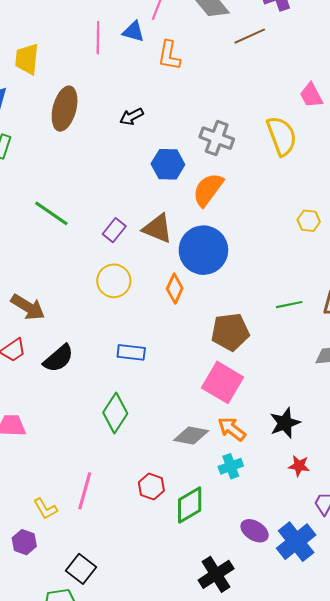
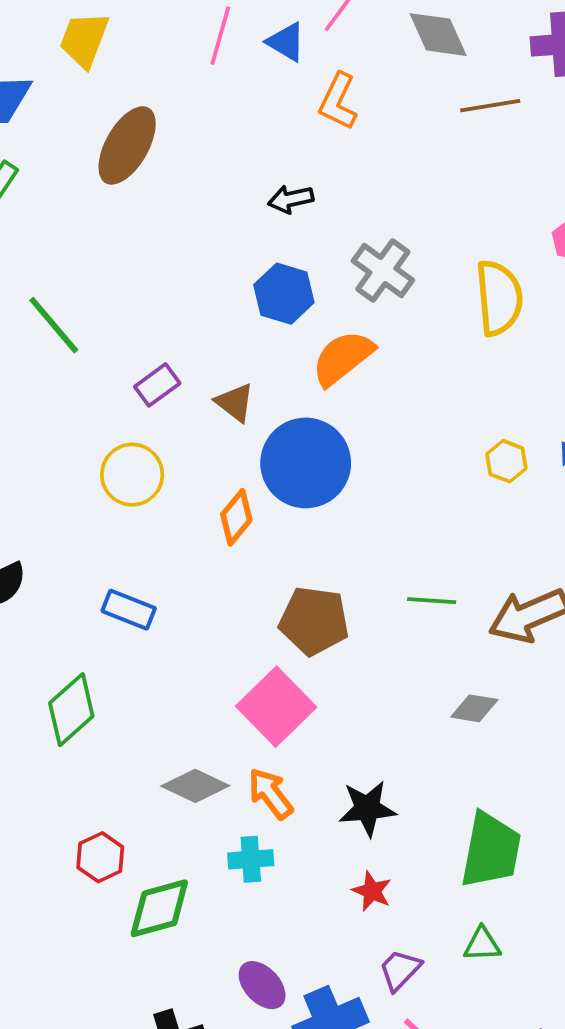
black arrow: (132, 117) -> (291, 199), moved
brown triangle: (158, 228) -> (235, 402), size x0.7

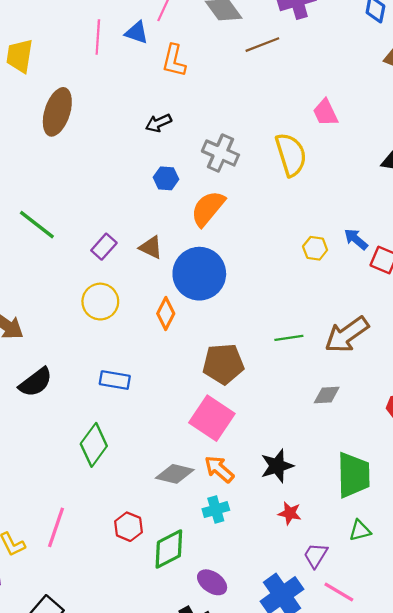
blue hexagon: (284, 294) -> (166, 178), size x0.7
purple ellipse: (262, 985) -> (212, 582), moved

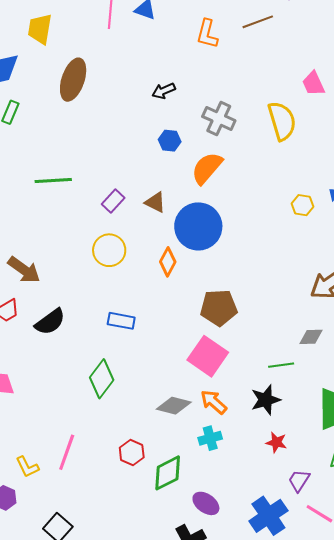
orange L-shape: (174, 61) -> (207, 34), moved
green line: (37, 225) -> (53, 181), turned -42
green line: (289, 338) -> (281, 365), moved

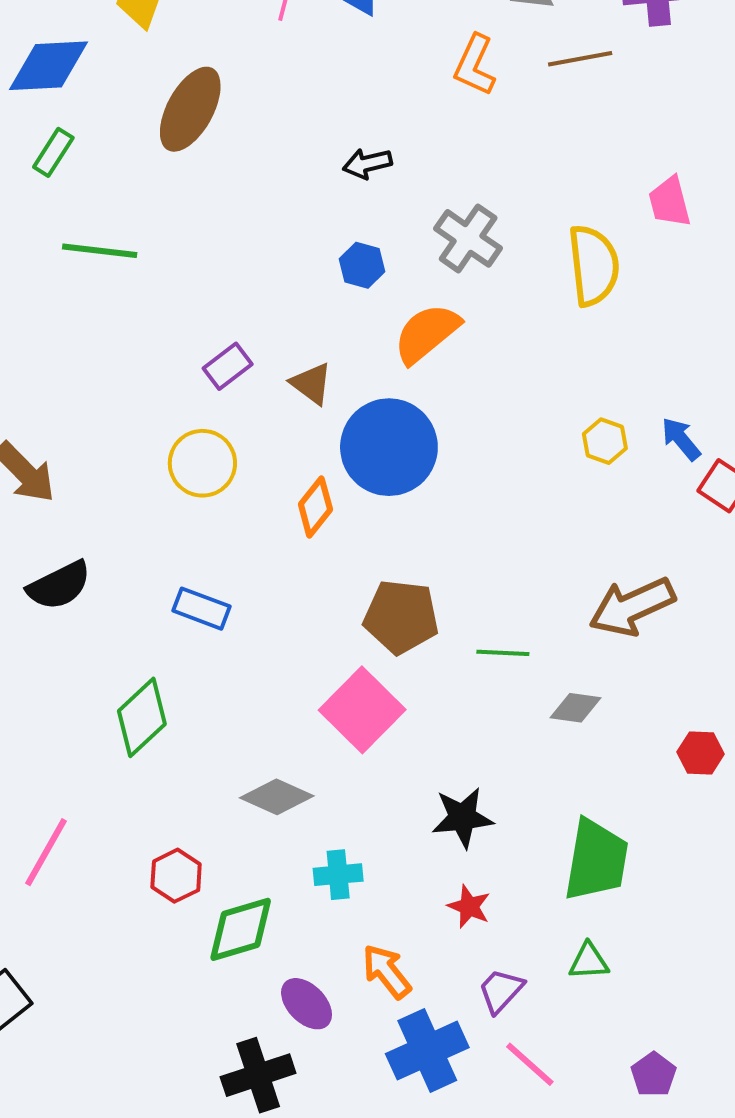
green line: (53, 181) -> (100, 251), moved
green line: (281, 365) -> (503, 653), moved
orange arrow: (214, 402) -> (387, 971), moved

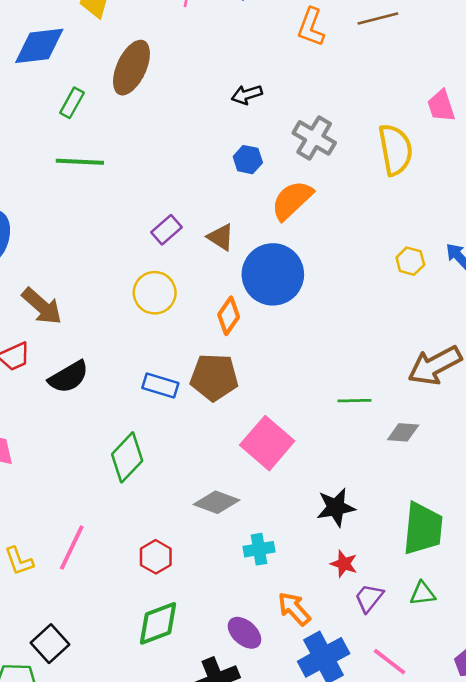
green rectangle: (53, 152) -> (72, 103), moved
brown pentagon: (401, 617) -> (214, 377), moved
green diamond: (241, 929) -> (158, 623), moved
purple trapezoid: (501, 991) -> (369, 598), moved

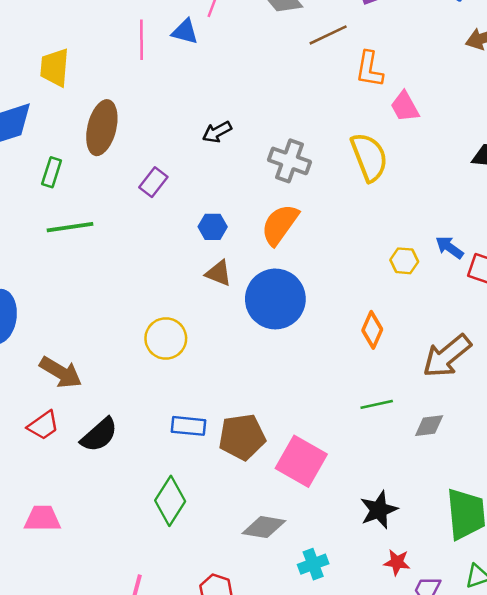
orange L-shape: (311, 27) -> (369, 69), moved
blue hexagon: (248, 160) -> (213, 227), moved
purple rectangle: (167, 230) -> (153, 182), moved
orange diamond: (229, 316) -> (372, 330), moved
brown pentagon: (214, 377) -> (242, 437), moved

